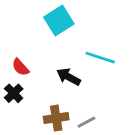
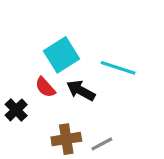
cyan square: (59, 21) -> (61, 55), moved
red semicircle: (20, 67) -> (45, 87), moved

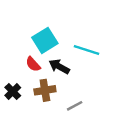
black cross: (16, 110) -> (13, 92), moved
brown cross: (66, 139) -> (45, 90), moved

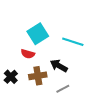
red semicircle: (33, 64) -> (28, 54), turned -32
black arrow: (59, 67) -> (59, 66), moved

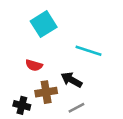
cyan square: (38, 34) -> (44, 24), moved
black cross: (11, 77) -> (22, 105), moved, turned -32

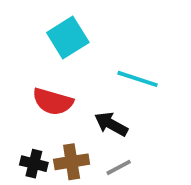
red semicircle: (34, 65) -> (53, 102), size x1.5
brown cross: (46, 92) -> (72, 162), moved

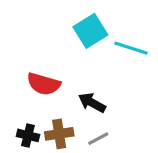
cyan square: (68, 37) -> (90, 31), moved
cyan line: (138, 79) -> (131, 48), moved

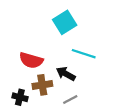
cyan line: (131, 48) -> (84, 54), moved
brown cross: (59, 134) -> (42, 85), moved

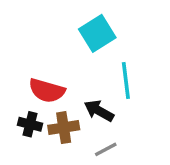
cyan line: (84, 54) -> (126, 80), turned 65
black cross: (20, 97) -> (30, 124), moved

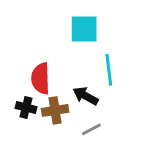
cyan square: (97, 33) -> (84, 29), turned 32
red semicircle: (47, 91) -> (41, 78), turned 72

